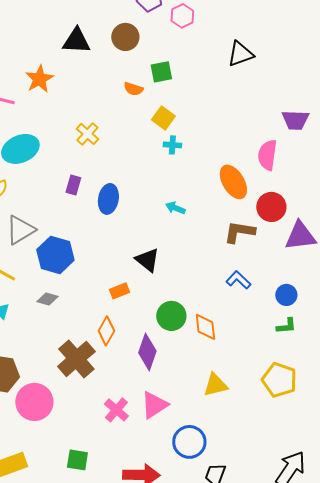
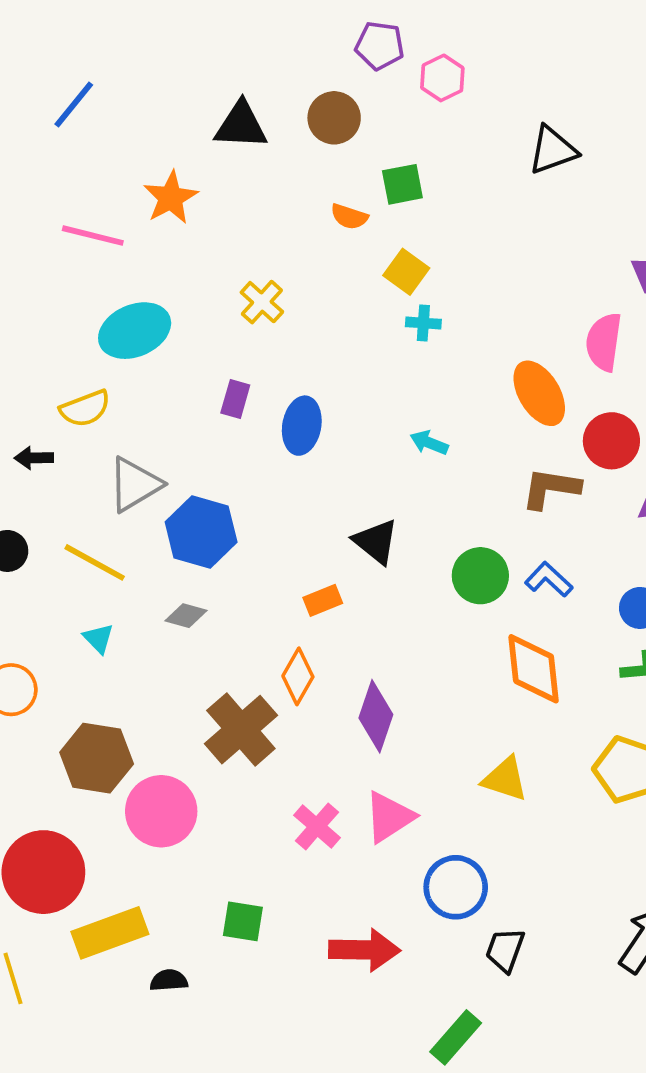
green circle: (171, 316) -> (480, 576), moved
orange diamond: (205, 327) -> (534, 669), moved, size x1.4
yellow triangle: (215, 385) -> (505, 779), turned 32

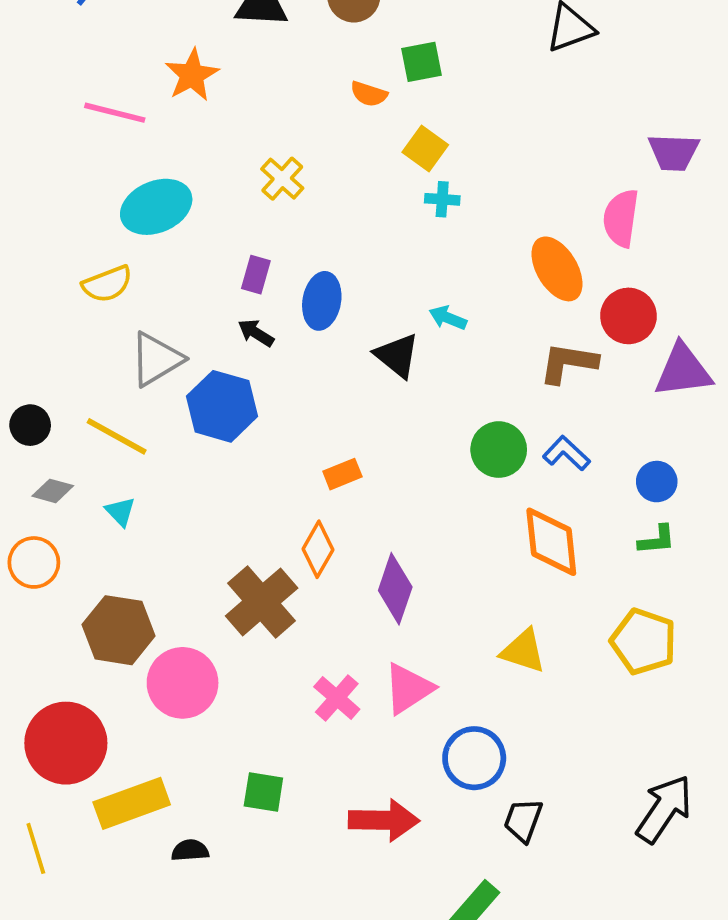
black arrow: (34, 458) -> (256, 333), moved, turned 33
black triangle: (376, 541) -> (397, 355), moved
gray diamond: (186, 616) -> (53, 491), moved

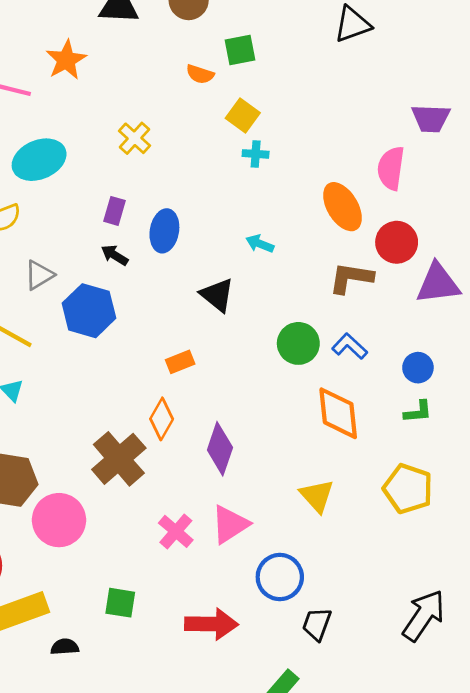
black triangle: (397, 355) -> (217, 295), moved
gray triangle: (156, 359) -> (39, 275), size x0.7
yellow triangle: (523, 651) -> (317, 496), turned 30

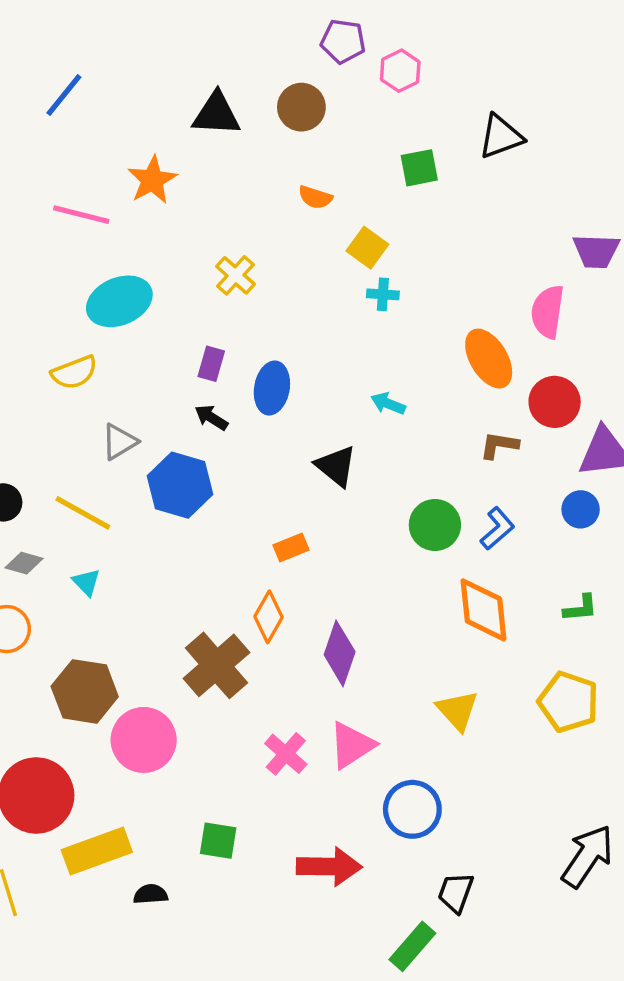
green square: (240, 50) -> (419, 168), moved
brown L-shape: (351, 278) -> (499, 445), size x0.7
blue L-shape: (350, 346) -> (497, 528), turned 96
blue circle: (418, 368) -> (581, 509), moved
black trapezoid: (317, 624) -> (456, 893), moved

